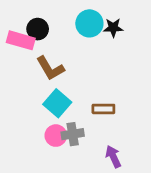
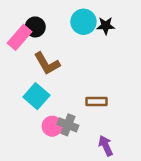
pink rectangle: (21, 40) -> (20, 37), turned -65
cyan square: (57, 103) -> (36, 96), moved
gray cross: (73, 134) -> (68, 125), turned 30

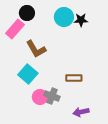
black circle: (35, 27) -> (27, 13), moved
purple arrow: (106, 146) -> (81, 112), turned -77

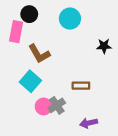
black star: (81, 20) -> (104, 46), moved
pink rectangle: (15, 29) -> (16, 32), turned -30
gray cross: (52, 96) -> (57, 105), turned 35

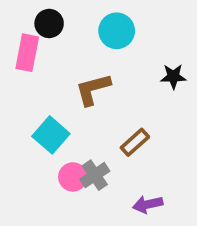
brown L-shape: (39, 54) -> (93, 89), moved, turned 105
brown rectangle: (81, 86) -> (135, 142), turned -42

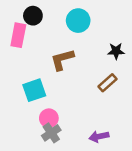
cyan square: (51, 135) -> (34, 90), turned 30
brown rectangle: (135, 142) -> (107, 83), moved
gray cross: (95, 175) -> (51, 133), moved

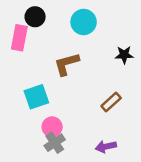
brown rectangle: (107, 83) -> (111, 102), moved

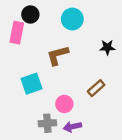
pink circle: (52, 127) -> (64, 104), moved
gray cross: (55, 143) -> (47, 123), turned 30
purple arrow: (106, 147) -> (72, 127), moved

